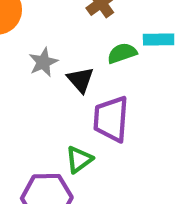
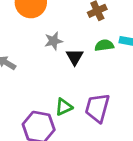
purple trapezoid: (111, 119) -> (97, 108), moved

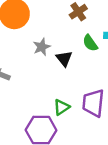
green semicircle: (104, 45) -> (90, 43), turned -108

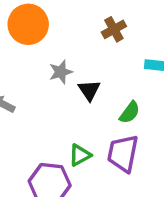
green semicircle: (90, 43) -> (130, 112), moved, turned -114

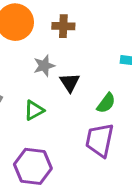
brown cross: (114, 29) -> (63, 26), moved, turned 30
green triangle: (80, 155) -> (34, 110), moved

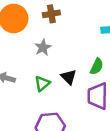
black triangle: (70, 83) -> (69, 77), moved

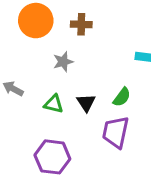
green triangle: (42, 84) -> (54, 104), turned 42

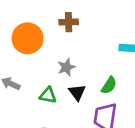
orange circle: (36, 21) -> (28, 38), moved
gray star: (63, 62) -> (66, 67), moved

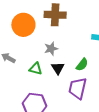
brown cross: (69, 22) -> (55, 15), size x1.5

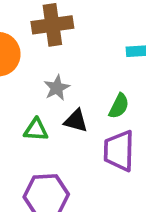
black triangle: (58, 68) -> (76, 121), turned -32

